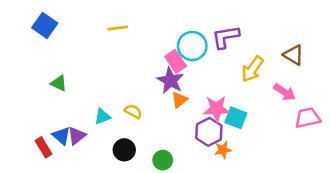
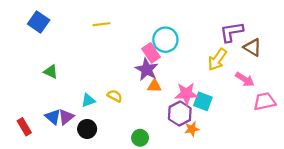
purple L-shape: (226, 37) -> (232, 32), moved
orange triangle: (179, 100) -> (154, 86), turned 40
red rectangle: (43, 147) -> (24, 127), moved
black circle: (124, 150) -> (87, 129), moved

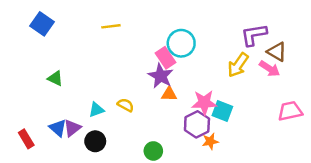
pink arrow: (245, 79) -> (270, 69), moved

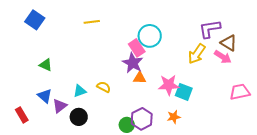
purple hexagon: (197, 124) -> (142, 119), moved
blue triangle: (58, 128) -> (45, 96), moved

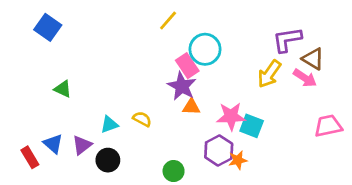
yellow line: (92, 22) -> (168, 21), moved, turned -42
blue triangle: (45, 96) -> (53, 144), moved
purple hexagon: (142, 119) -> (219, 150), moved

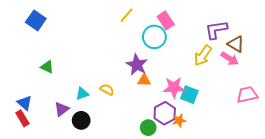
pink rectangle: (187, 66) -> (166, 20), moved
blue triangle: (53, 144) -> (24, 103), moved
green circle: (174, 171) -> (148, 128), moved

